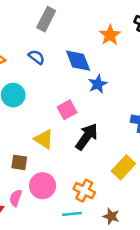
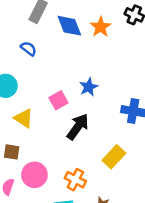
blue diamond: (78, 61) -> (69, 26), moved
blue star: (98, 84) -> (89, 87), moved
yellow triangle: (44, 139) -> (24, 118), moved

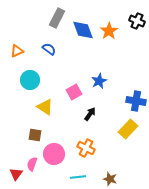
black arrow: (78, 127) -> (90, 114), size x0.6
yellow rectangle: (114, 157) -> (128, 129), moved
orange cross: (75, 180) -> (86, 148), moved

